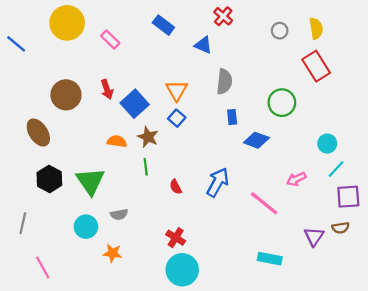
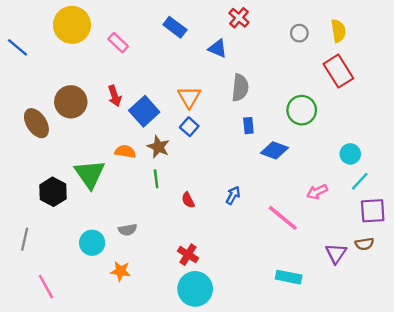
brown ellipse: (38, 132) -> (36, 123), moved
green triangle: (90, 181) -> (90, 174), moved
blue arrow: (218, 182) -> (233, 195), size x0.6

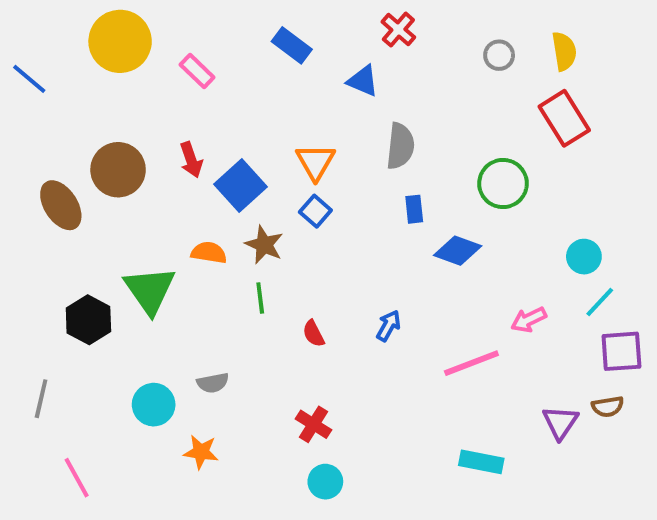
pink line: (283, 218) -> (471, 363), turned -60
cyan circle: (195, 289) -> (325, 482), size x0.6

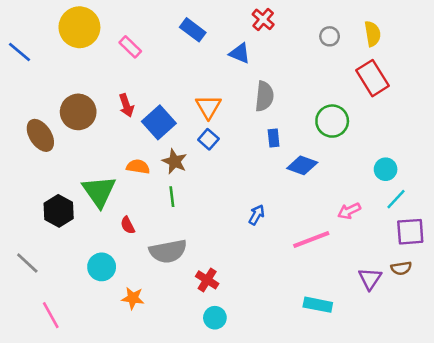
red semicircle: (313, 334) -> (128, 225), moved
gray semicircle: (213, 383) -> (168, 251), moved, size x1.8
gray line: (41, 399) -> (27, 263), turned -60

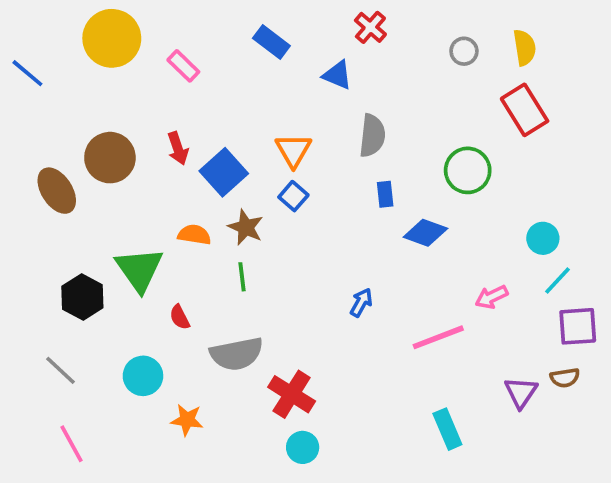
gray line: (27, 263) -> (60, 370), moved
red cross: (207, 280) -> (292, 394), size x1.4
cyan rectangle: (318, 305) -> (447, 429), turned 56

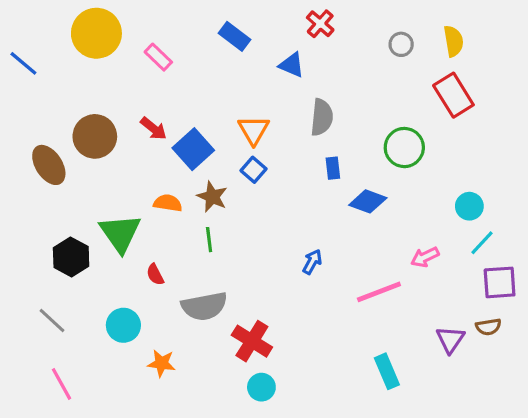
red arrow: (178, 148) -> (154, 128), turned -32

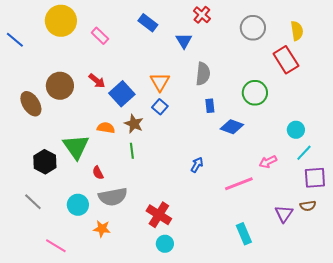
yellow semicircle: (453, 41) -> (297, 31), moved
gray circle: (401, 44) -> (253, 28), size x1.6
blue triangle: (292, 65) -> (184, 41), turned 36
gray semicircle: (204, 306) -> (113, 197), moved
pink line: (61, 384) -> (56, 246), moved, turned -30

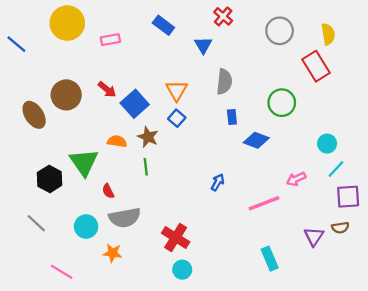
pink rectangle: (100, 36) -> (110, 40), turned -54

